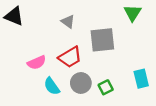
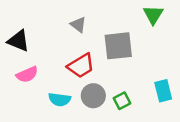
black triangle: (14, 16) -> (18, 41), moved
pink semicircle: (37, 63) -> (27, 75), moved
cyan semicircle: (52, 86) -> (60, 99), turned -48

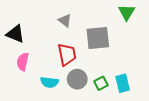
red trapezoid: (81, 66) -> (67, 54), turned -70
pink semicircle: (27, 75) -> (23, 62), turned 126
cyan rectangle: (163, 91) -> (123, 83), moved

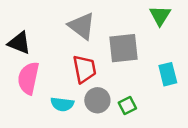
gray triangle: (65, 20) -> (82, 26), size x1.6
pink semicircle: (23, 62) -> (28, 78), size x1.4
cyan rectangle: (123, 83) -> (168, 74), moved

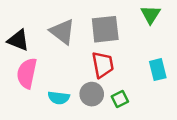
gray triangle: (82, 26) -> (62, 32), moved
gray square: (124, 48) -> (105, 29), moved
red trapezoid: (84, 69) -> (103, 65), moved

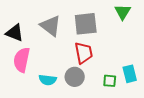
cyan rectangle: (158, 70) -> (130, 74), moved
green square: (120, 99) -> (110, 81), moved, turned 32

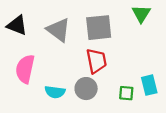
black triangle: (15, 33) -> (17, 25), moved

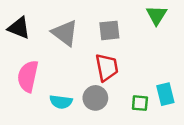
gray square: (99, 28) -> (109, 30), size x0.7

